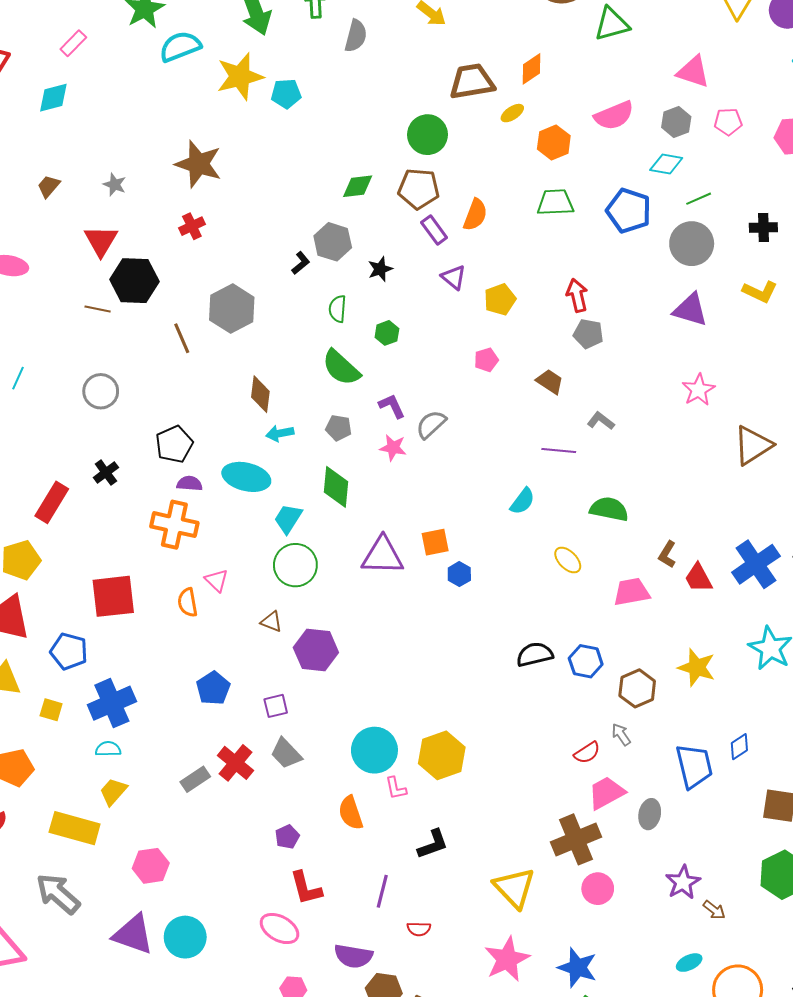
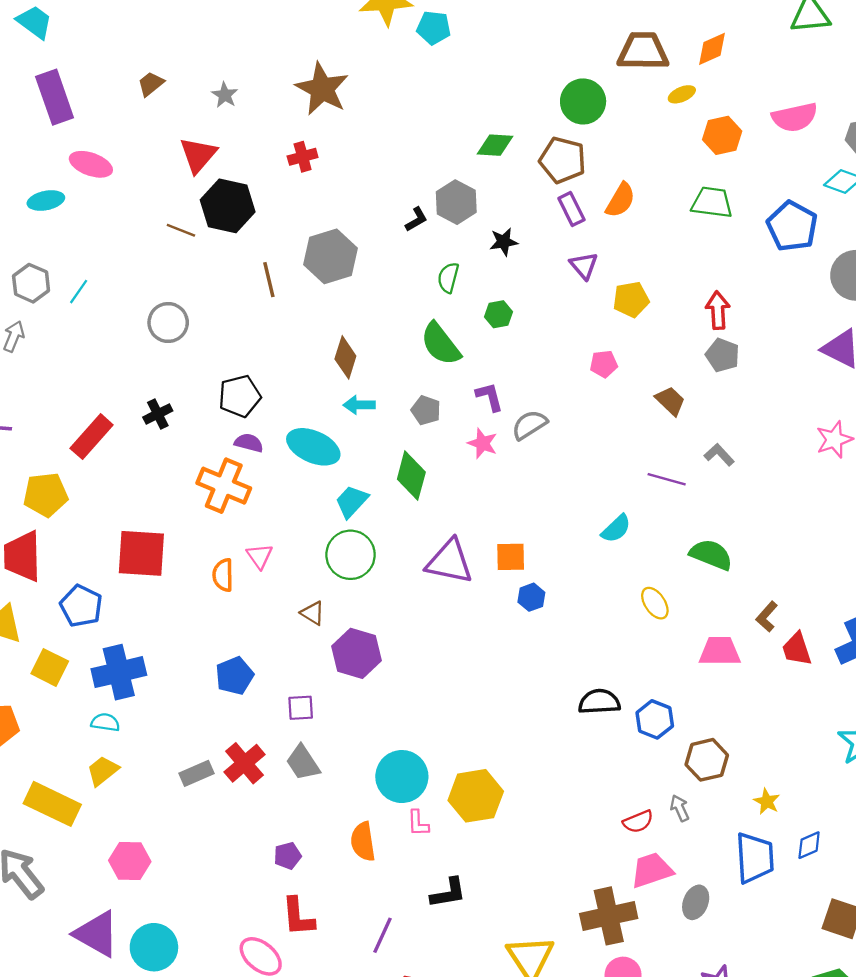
yellow star: (697, 667) -> (767, 801), moved, size x0.6
yellow square: (51, 710) -> (50, 667), size x1.4

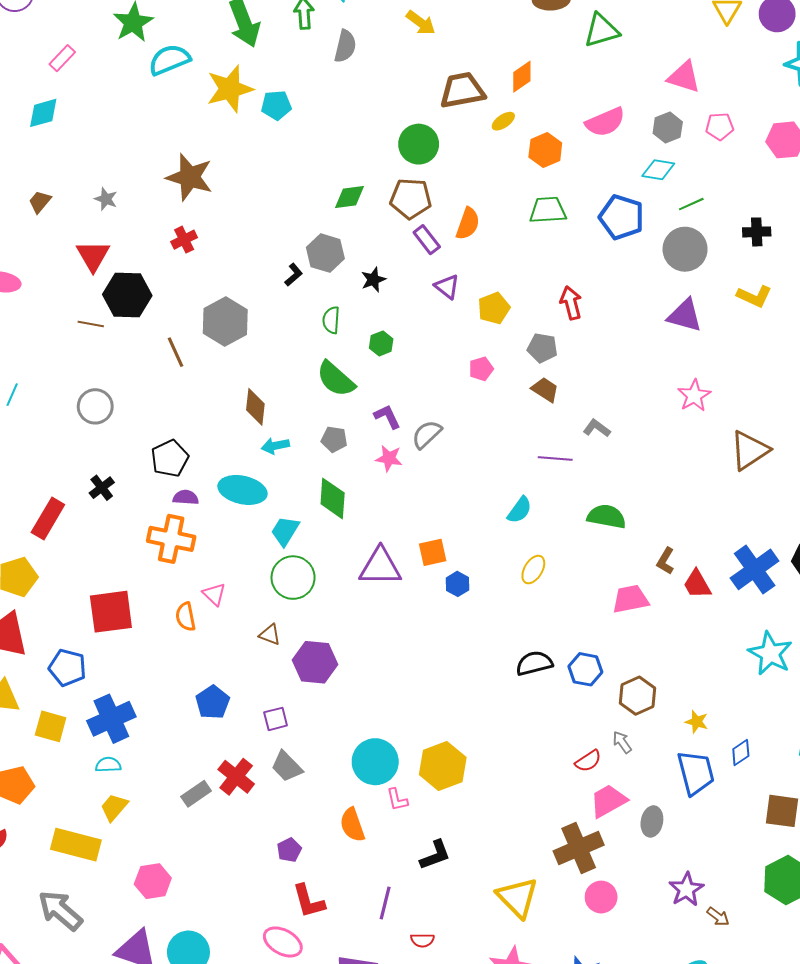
gray pentagon: (723, 355) -> (542, 348), moved
yellow ellipse: (655, 603) -> (533, 570), moved, turned 76

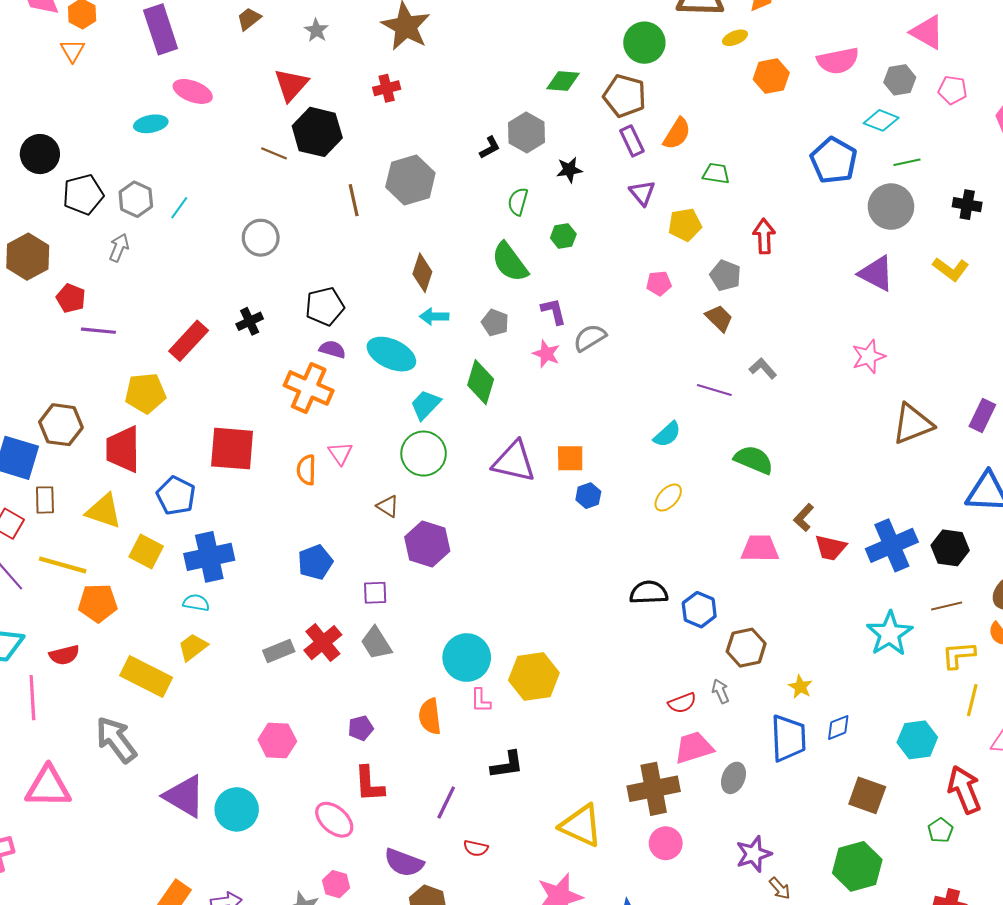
green trapezoid: (548, 210) -> (716, 173), moved, size x0.7
red trapezoid: (697, 584) -> (831, 548), turned -60
pink hexagon: (153, 881) -> (277, 741), moved
yellow triangle: (517, 897) -> (581, 826), turned -33

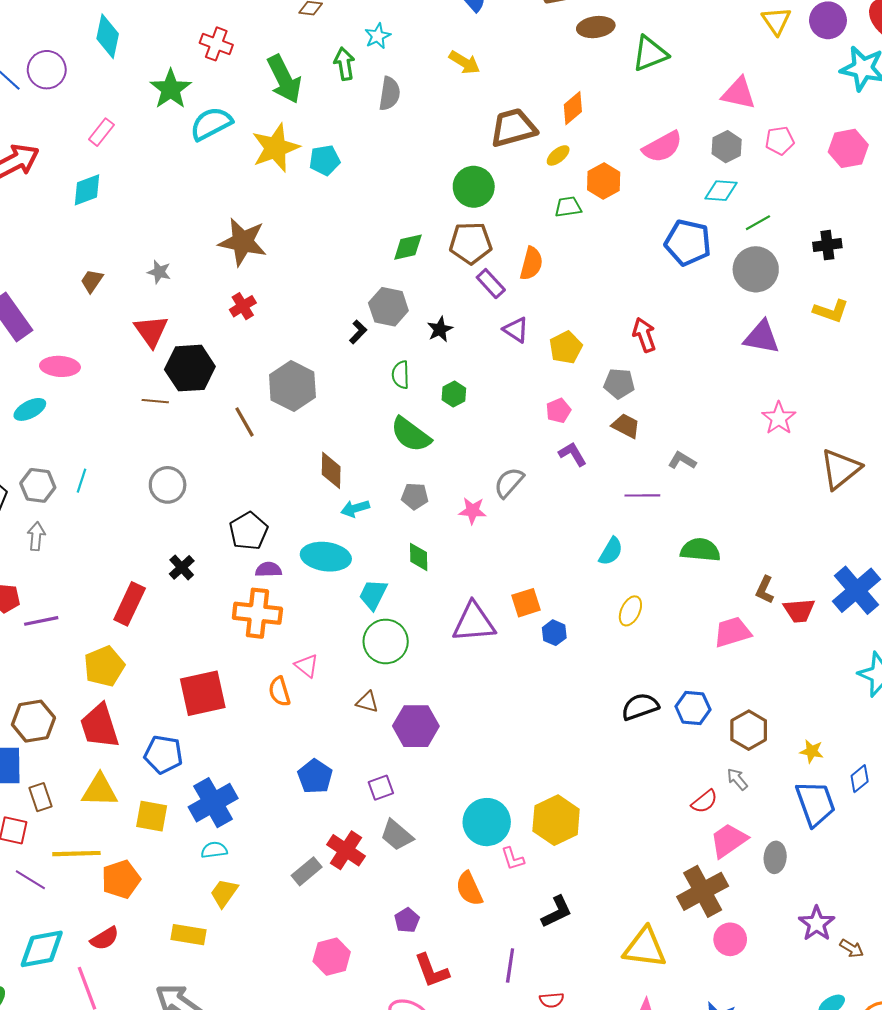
green trapezoid: (716, 173) -> (568, 207), moved
purple L-shape: (554, 311) -> (573, 454), moved
green diamond: (481, 382) -> (419, 557), size x0.7
yellow rectangle: (146, 676) -> (188, 935), size x0.7

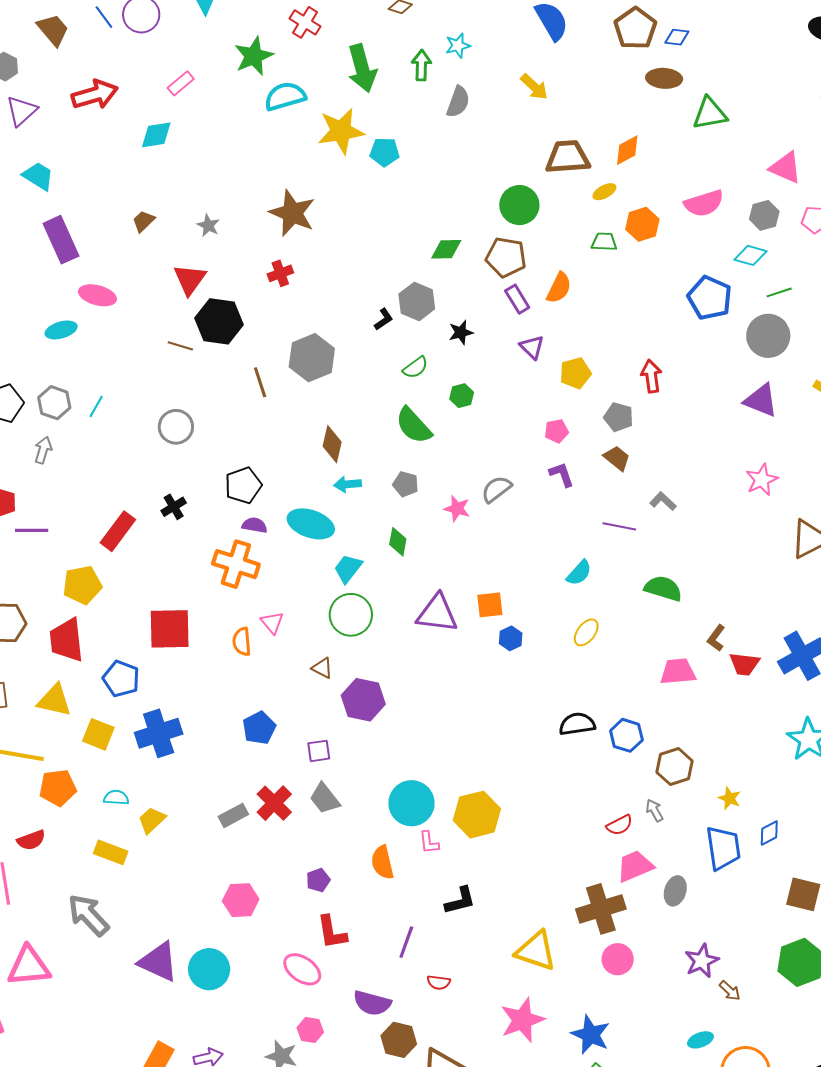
green semicircle: (401, 375) -> (415, 368), turned -136
cyan semicircle: (214, 850) -> (116, 798), moved

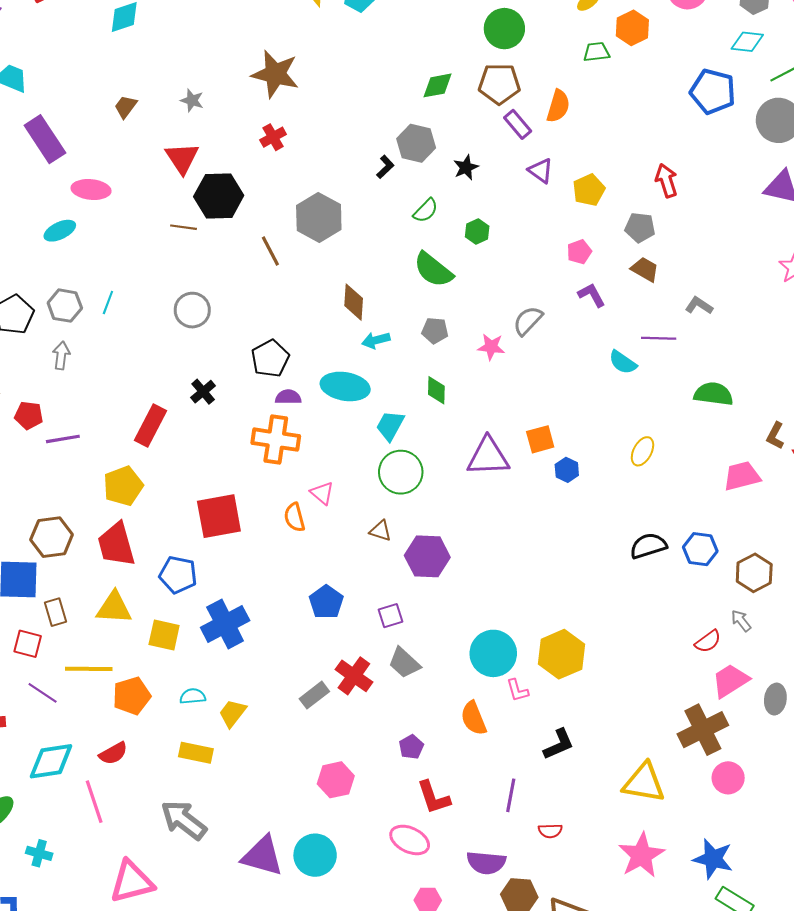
cyan semicircle: (579, 573) -> (623, 362), moved, turned 92

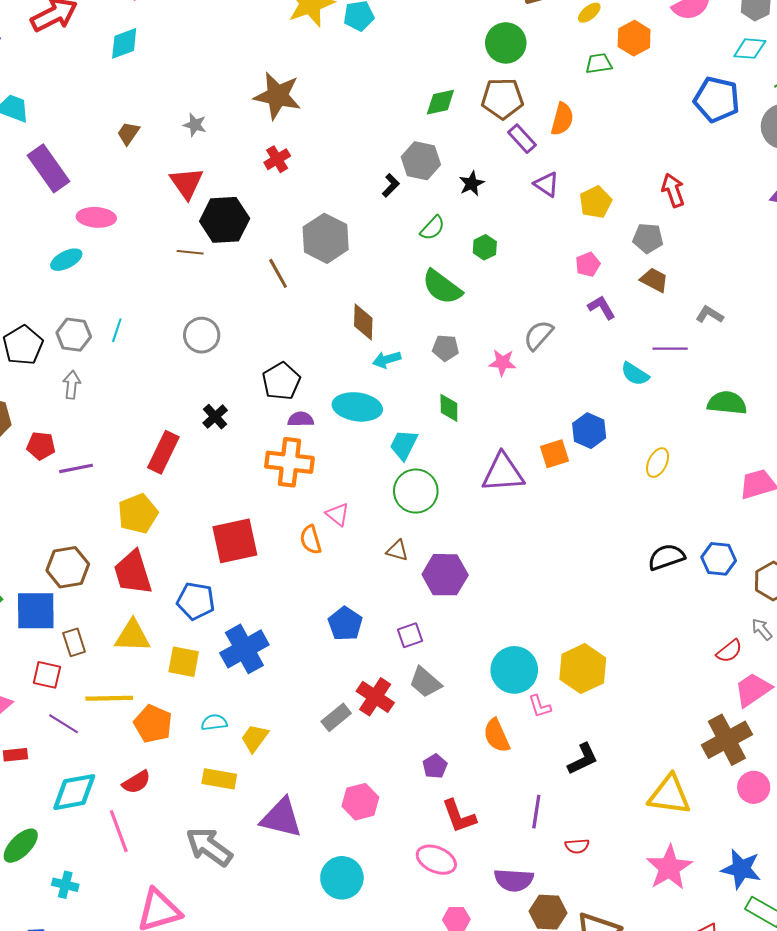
blue hexagon: (567, 470) -> (589, 431), moved, size x1.4
orange pentagon: (132, 696) -> (153, 724), turned -30
purple triangle: (262, 856) -> (281, 818), moved

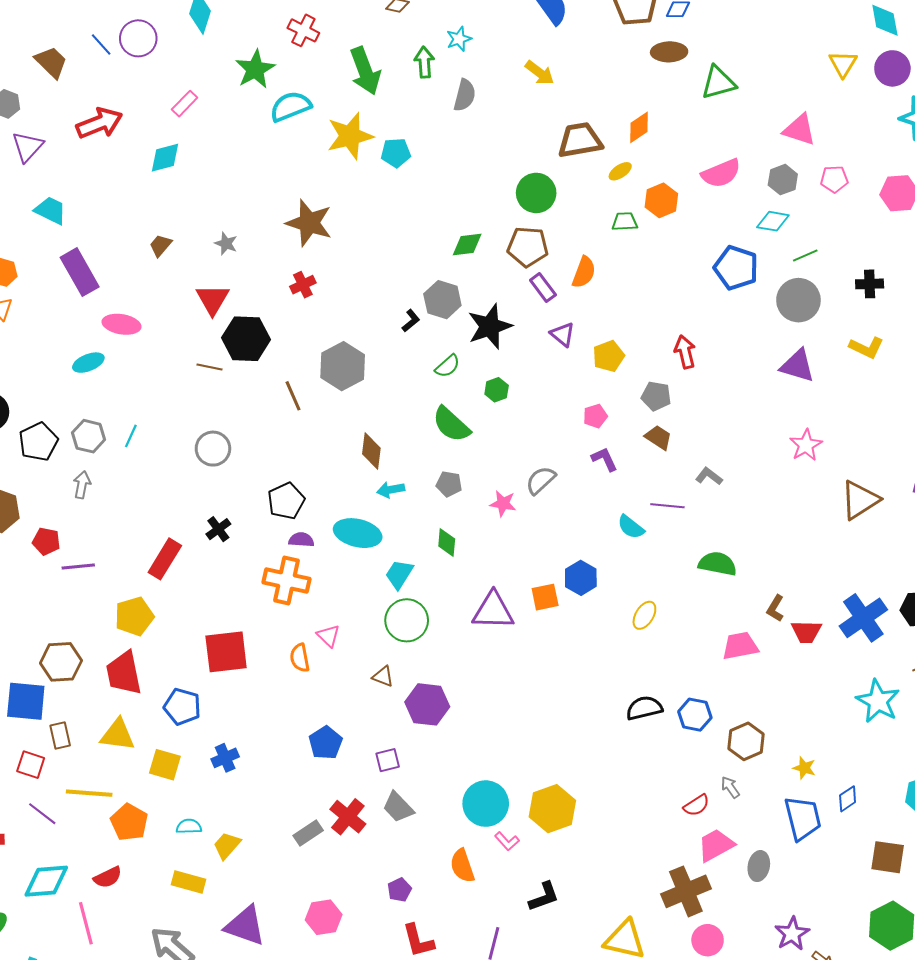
black star: (472, 183) -> (490, 326), size x1.8
blue cross: (244, 649) -> (225, 758), size x0.6
pink L-shape: (540, 706) -> (507, 841), turned -30

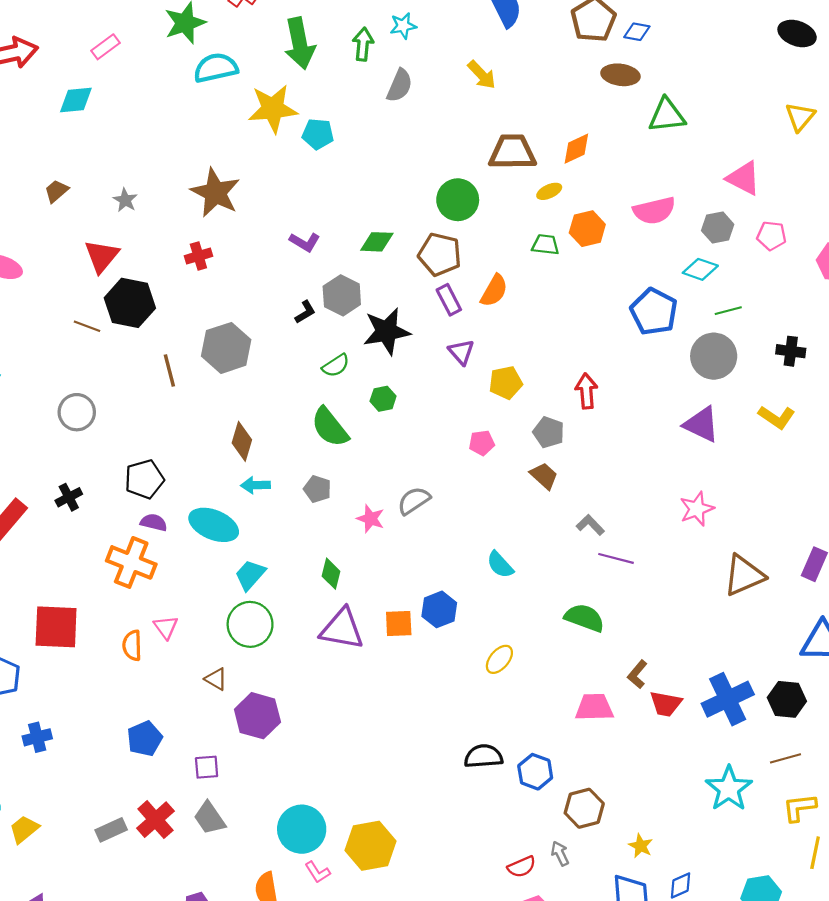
purple L-shape: (605, 459) -> (305, 242), moved, turned 136
purple line: (667, 506) -> (616, 558), moved
green diamond: (447, 543) -> (331, 574), moved

